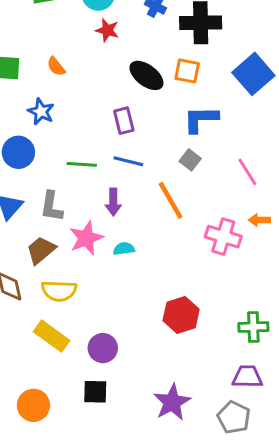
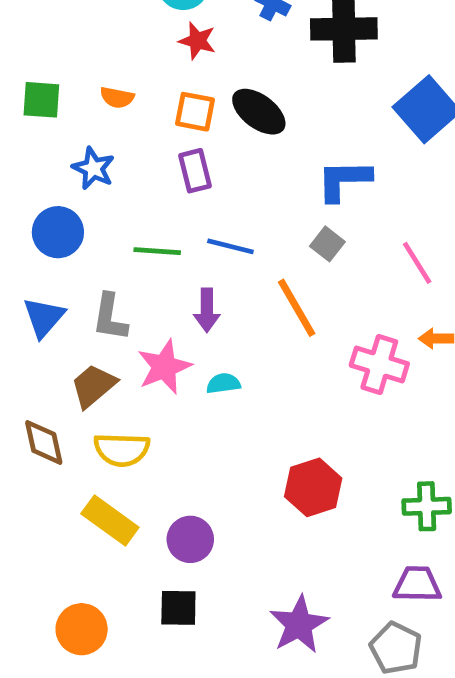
orange semicircle: (56, 66) -> (117, 97), turned -40
orange square: (187, 71) -> (195, 112), moved
purple rectangle: (124, 121) -> (195, 171), moved

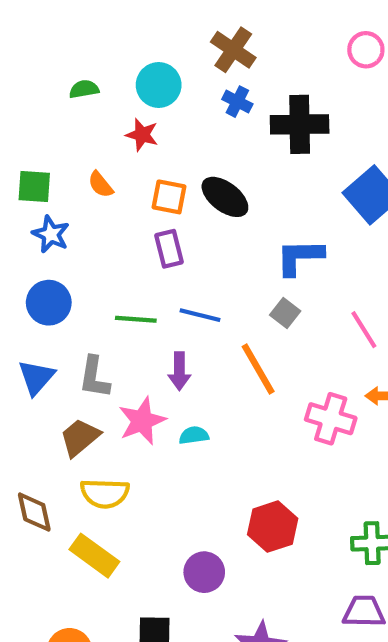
red star: (197, 41) -> (142, 135), moved
orange semicircle: (117, 97) -> (101, 184), turned 40
blue star: (93, 168) -> (51, 234), moved
brown diamond: (44, 442) -> (34, 512), moved
purple circle: (190, 539) -> (204, 572), moved

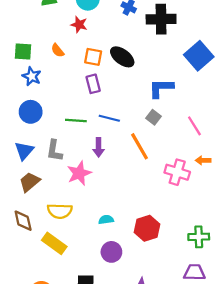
cyan semicircle: (194, 435) -> (106, 220), moved
brown trapezoid: (80, 437) -> (30, 182), moved

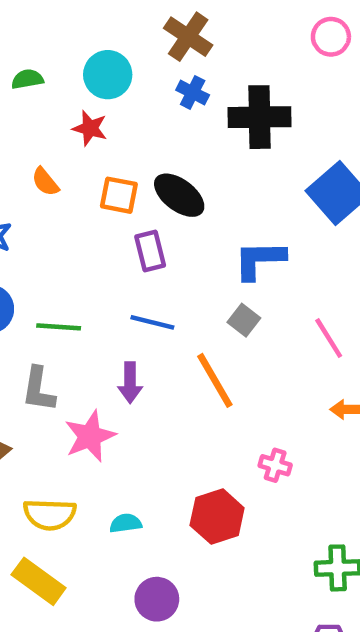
purple rectangle: (93, 84) -> (150, 251), moved
green line: (76, 120) -> (59, 327), moved
pink cross: (177, 172) -> (275, 465), moved, size x0.6
cyan semicircle: (106, 220) -> (126, 523), moved
red hexagon: (147, 228) -> (217, 517), moved

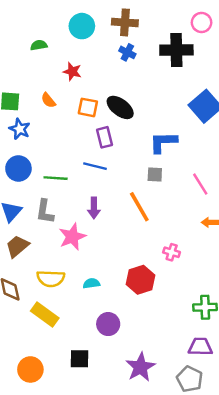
brown cross: (188, 37) -> (125, 22), turned -30
cyan circle: (108, 75) -> (82, 26), moved
black cross: (260, 117) -> (176, 50), moved
gray square: (244, 320) -> (155, 174), turned -35
blue line: (152, 322) -> (95, 166), moved

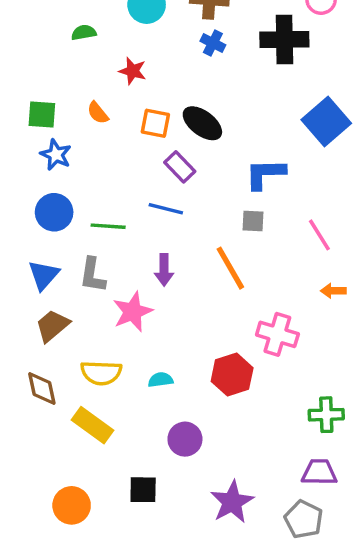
purple rectangle: (105, 137) -> (180, 167), turned -30
pink cross: (172, 252) -> (277, 334), size x1.6

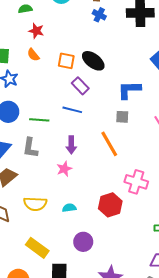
red star: (133, 71) -> (36, 31), moved
pink star: (133, 312) -> (64, 169), moved, size x0.7
yellow rectangle: (92, 425) -> (37, 248), moved

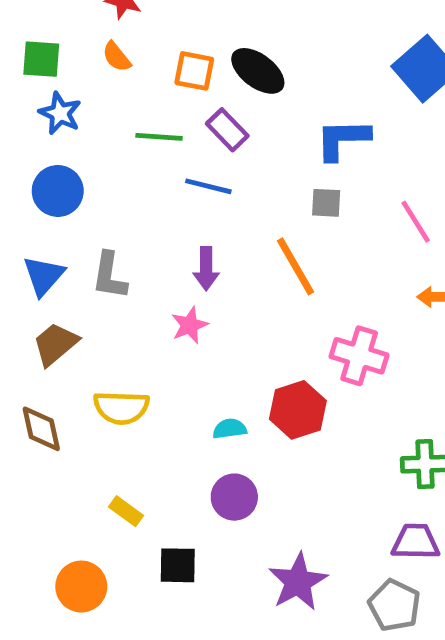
green line: (39, 120) -> (159, 137), moved
cyan semicircle: (69, 208) -> (230, 429), moved
yellow rectangle: (37, 248) -> (126, 511), size x0.6

